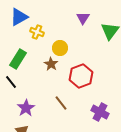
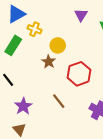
green rectangle: (18, 59) -> (13, 45), moved

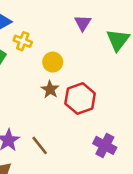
brown star: (49, 62) -> (50, 89), moved
brown line: (59, 101) -> (40, 145), moved

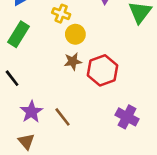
yellow cross: (23, 41) -> (61, 14), moved
brown star: (50, 89) -> (73, 61), turned 30

